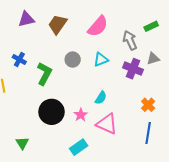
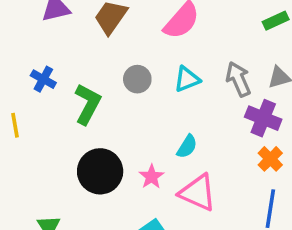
gray arrow: (130, 40) -> (238, 79), moved
purple cross: (133, 69) -> (263, 118), moved

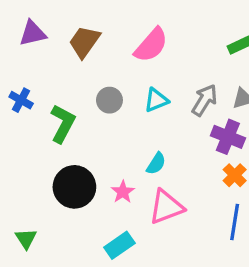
gray arrow: (238, 79) -> (205, 100), turned 56
pink triangle: (198, 193) -> (166, 207), turned -45

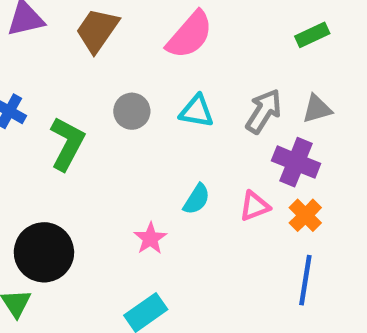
cyan triangle: (156, 100) -> (197, 111), turned 32
black circle: (74, 187) -> (44, 252), moved
pink triangle: (166, 207) -> (254, 206), moved, size x0.6

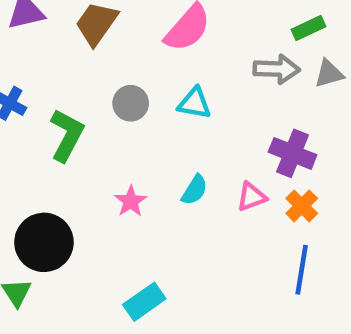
gray triangle: (317, 109) -> (329, 74), moved
gray arrow: (264, 111) -> (277, 69), moved, turned 60
pink star: (150, 238) -> (131, 201), moved

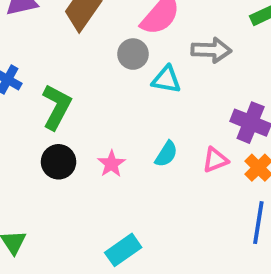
gray arrow: (277, 69) -> (211, 50), moved
gray circle: (131, 103) -> (133, 54), moved
black circle: (44, 242) -> (59, 162), moved, size x0.7

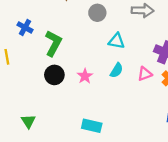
cyan triangle: (166, 80) -> (117, 41), moved
cyan rectangle: (123, 250) -> (92, 126), turned 48

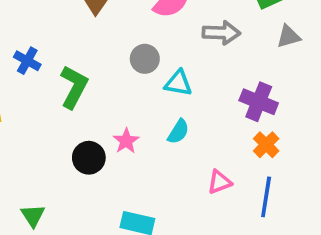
gray circle: (97, 13) -> (145, 59), moved
pink triangle: (145, 74) -> (219, 182), moved
black circle: (54, 75) -> (89, 158), moved

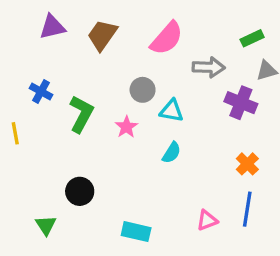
purple cross: (259, 102) -> (241, 103), moved
pink star: (126, 141) -> (126, 127), moved
black circle: (89, 158) -> (80, 191), moved
pink triangle: (219, 182) -> (207, 220), moved

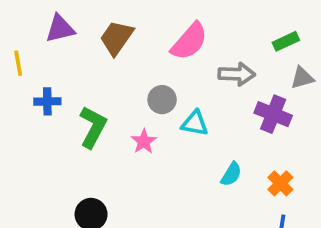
blue cross: (41, 91) -> (47, 101), turned -30
yellow line: (15, 133) -> (18, 63), moved
cyan semicircle: (172, 153) -> (231, 174), moved

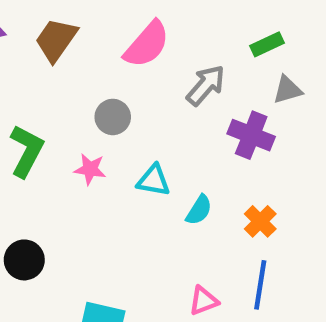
gray arrow: (237, 74) -> (206, 85), turned -51
cyan triangle: (195, 123) -> (154, 181), moved
pink star: (144, 141) -> (90, 169), turned -30

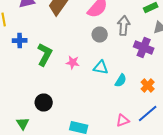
gray arrow: (206, 85) -> (124, 26), turned -36
gray circle: (113, 117) -> (100, 34), moved
blue line: (260, 285) -> (148, 114), turned 40

